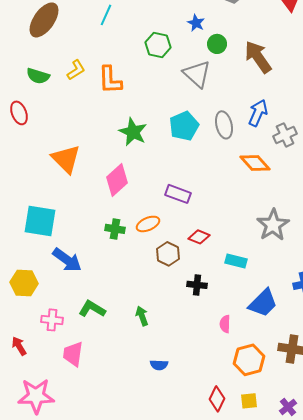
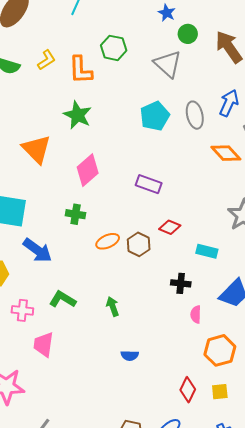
green hexagon: (158, 45) -> (114, 48), moved
green star: (133, 132) -> (78, 115), moved
orange ellipse: (148, 224) -> (108, 241), moved
green cross: (115, 229) -> (76, 214), moved
black cross: (197, 285) -> (181, 283), moved

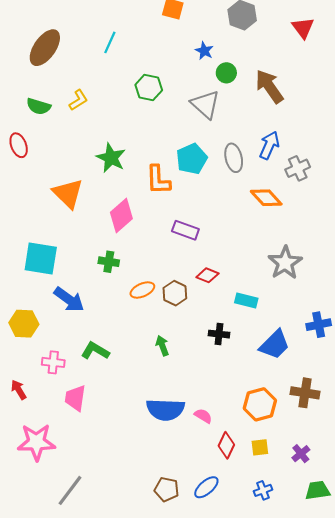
orange L-shape: (81, 70) -> (158, 180), moved
green arrow: (113, 306) -> (162, 346), moved
pink semicircle: (196, 314) -> (203, 416), moved, turned 120
blue semicircle: (130, 355) -> (165, 410), size x2.0

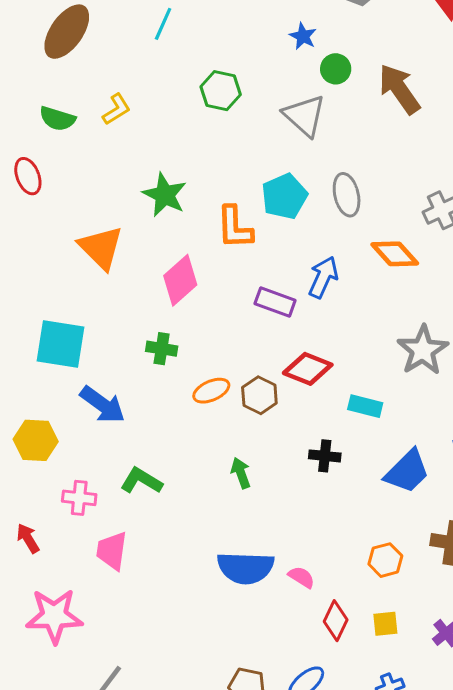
blue arrow: (269, 145) -> (323, 277), moved
red diamond: (207, 275) -> (308, 369), size x1.4
orange hexagon: (260, 404) -> (385, 560), size x0.7

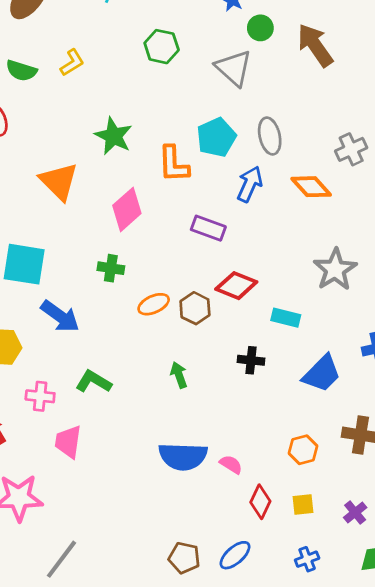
blue arrow: (323, 277) -> (250, 184), moved

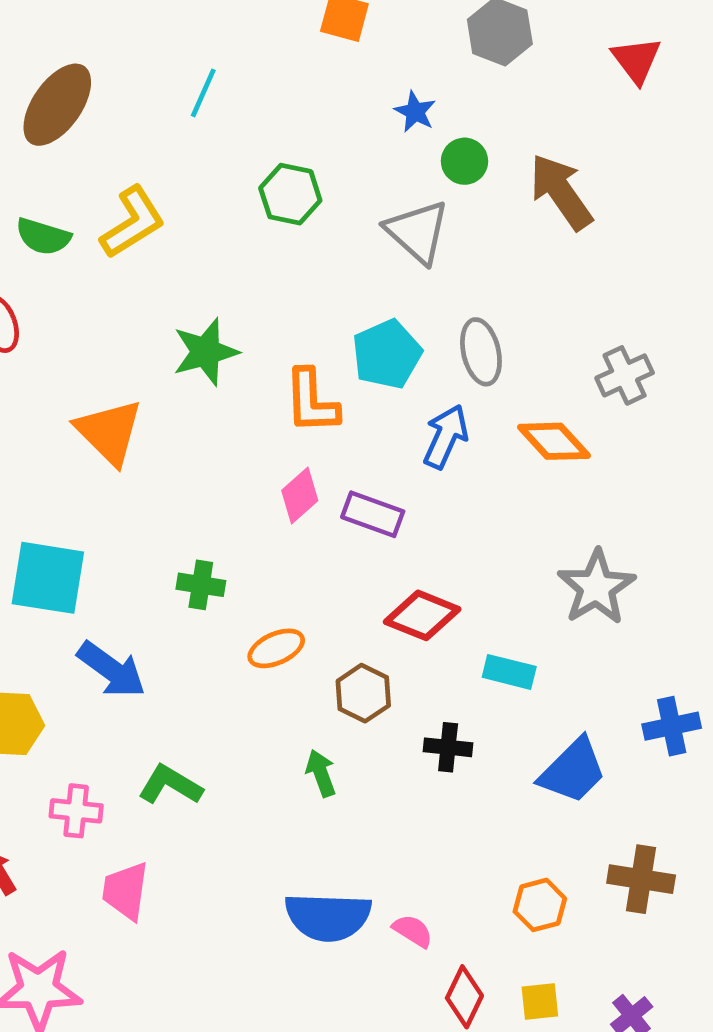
yellow L-shape: (72, 63) -> (133, 222), size x1.5
green star: (114, 136) -> (206, 352), turned 30
pink diamond: (127, 209) -> (300, 495), moved, size x0.7
brown hexagon: (195, 308) -> (363, 693), moved

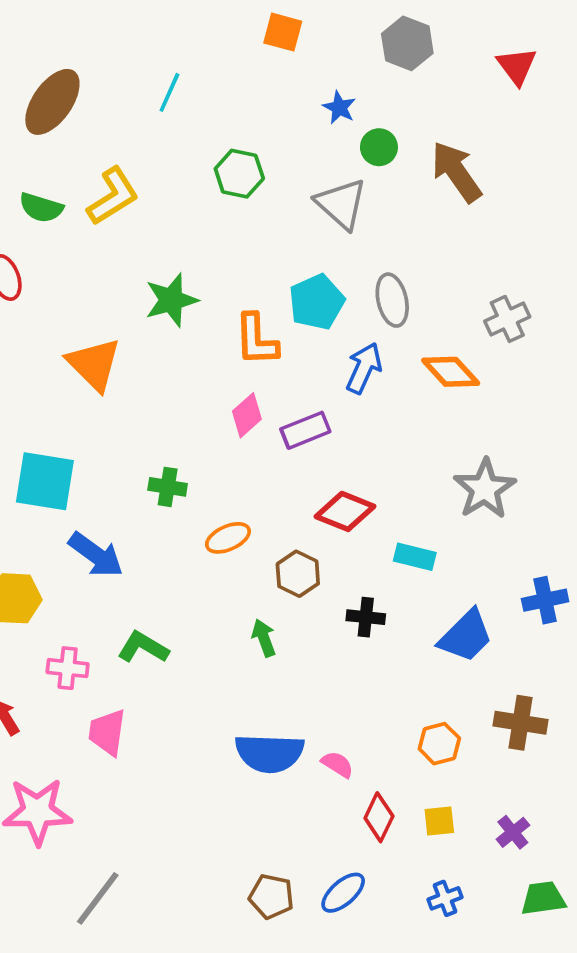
purple rectangle: (373, 514) -> (305, 430), turned -42

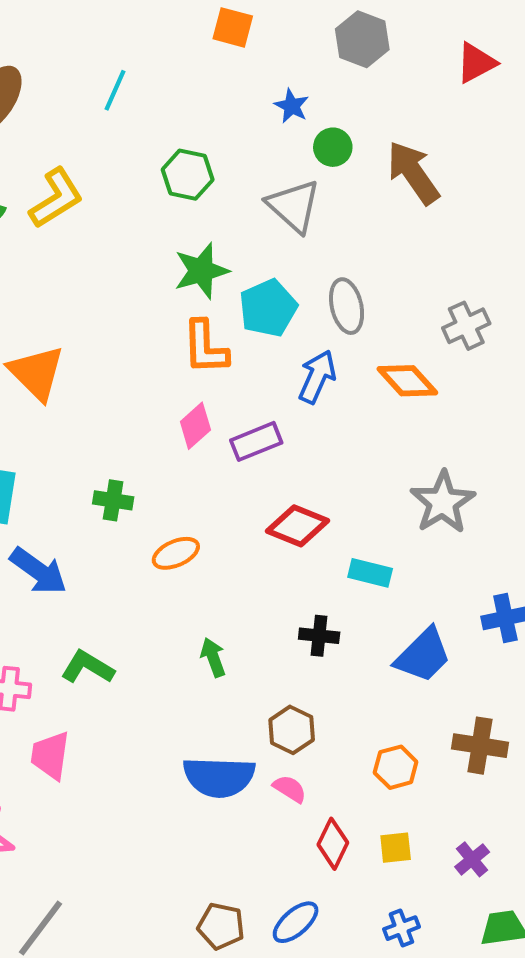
red triangle: (517, 66) -> (476, 63), turned 39
green star: (171, 300) -> (201, 271), moved
brown hexagon: (298, 574) -> (292, 730), moved

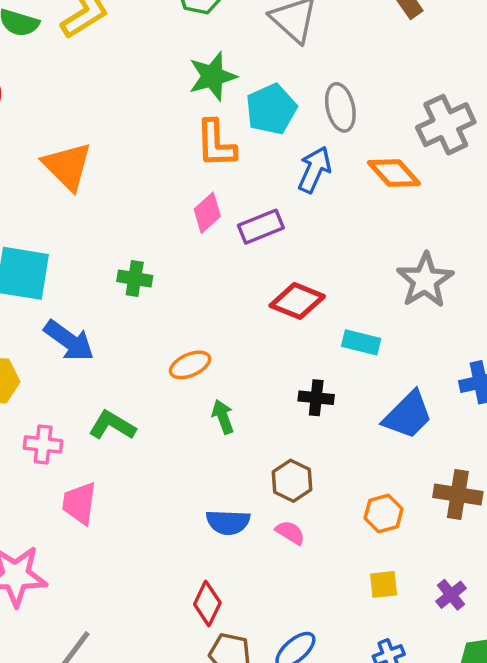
gray cross: (466, 326) -> (446, 125), size x1.4
orange ellipse: (176, 553) -> (190, 365), moved
blue semicircle: (219, 777) -> (228, 522), size x0.7
red diamond: (333, 844) -> (207, 603), moved

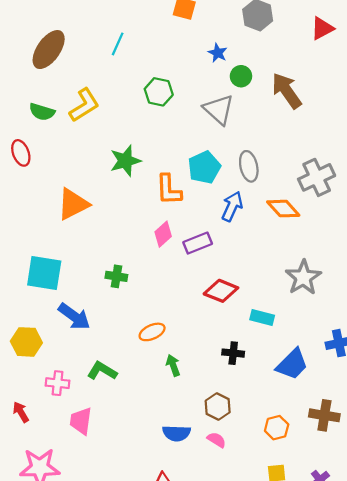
green star: (212, 76) -> (125, 161), moved
orange triangle: (67, 166) -> (73, 204), turned 48

